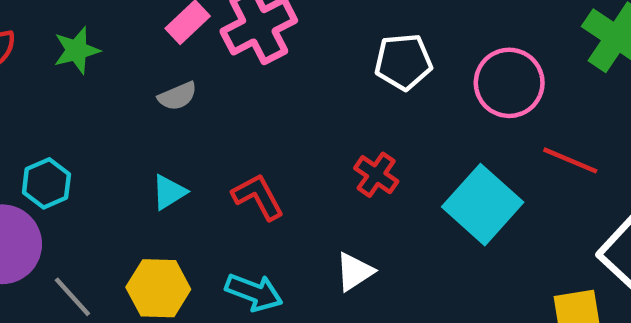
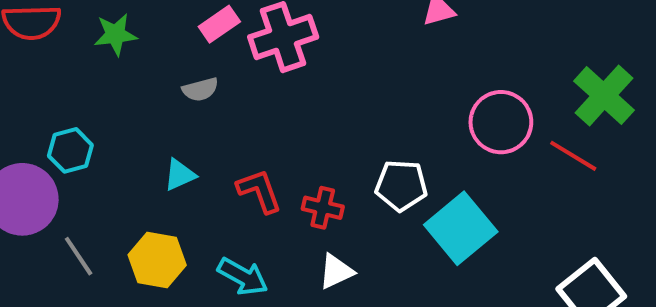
white pentagon: (403, 62) -> (401, 185), moved
red line: (570, 160) -> (573, 156), moved
red cross: (376, 175) -> (323, 208), moved, turned -30

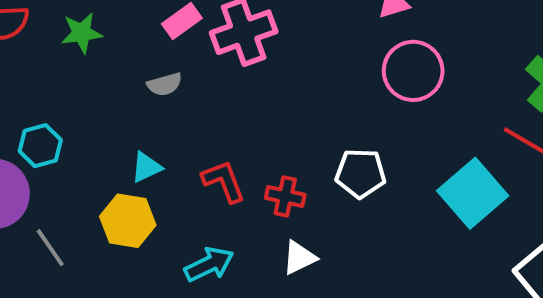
pink circle: (501, 122) -> (413, 71), moved
cyan square: (461, 228) -> (473, 193), moved
yellow hexagon: (157, 260) -> (128, 221), moved
cyan arrow: (243, 277) -> (209, 264), turned -54

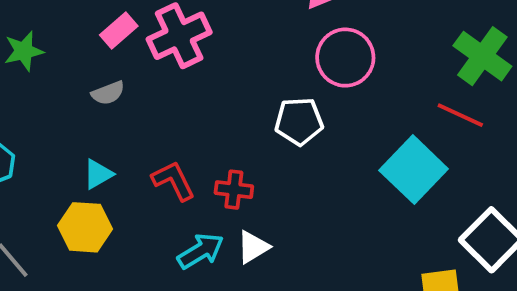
white pentagon: (361, 173) -> (299, 121), moved
cyan arrow: (209, 264) -> (201, 251), moved

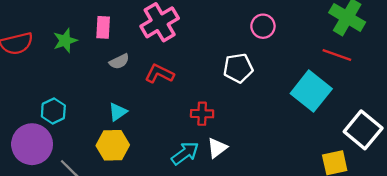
pink rectangle: (119, 31) -> (103, 27), moved, turned -40
pink circle: (345, 58) -> (263, 26), size x0.7
red L-shape: (173, 181) -> (159, 74), moved, turned -32

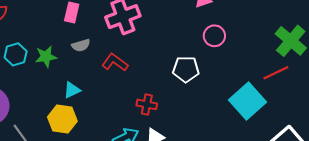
green star: (65, 41) -> (46, 57), moved
red line: (337, 55) -> (276, 73), turned -55
cyan hexagon: (53, 111) -> (16, 54), moved

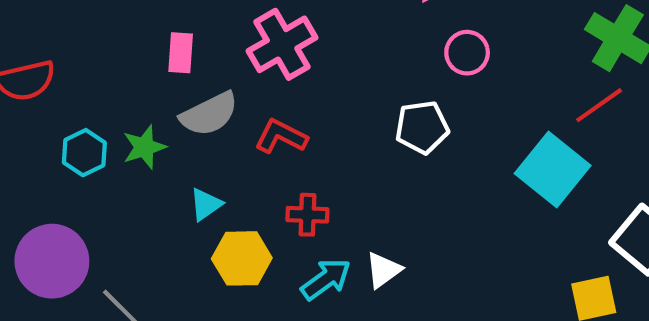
gray semicircle: (81, 45) -> (209, 114), size x1.6
red cross: (147, 104) -> (307, 215), moved
yellow hexagon: (62, 119) -> (242, 258), moved

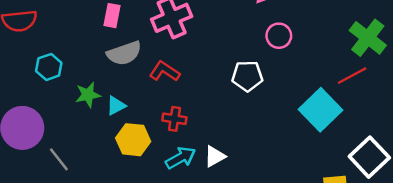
green star: (144, 147) -> (88, 95), moved

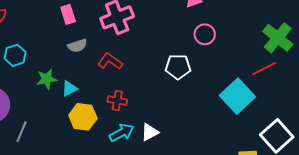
pink rectangle: (112, 16) -> (68, 14), turned -30
gray semicircle: (124, 53) -> (77, 46), size x0.7
gray line: (59, 159) -> (22, 132), turned 60

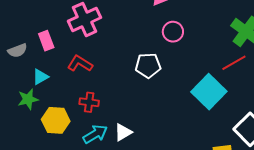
pink rectangle: (68, 14) -> (46, 41), moved
gray semicircle: (77, 46) -> (17, 51), moved
green star: (47, 79) -> (28, 99), moved
cyan triangle: (69, 89) -> (40, 77), moved

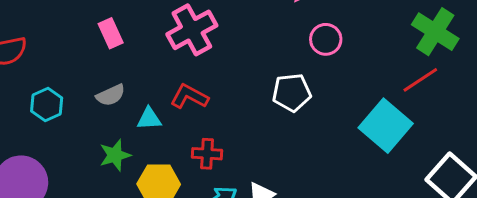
pink rectangle: (46, 41) -> (111, 33), moved
gray semicircle: (17, 51) -> (111, 95), moved
cyan triangle: (40, 77) -> (149, 119), moved, turned 30

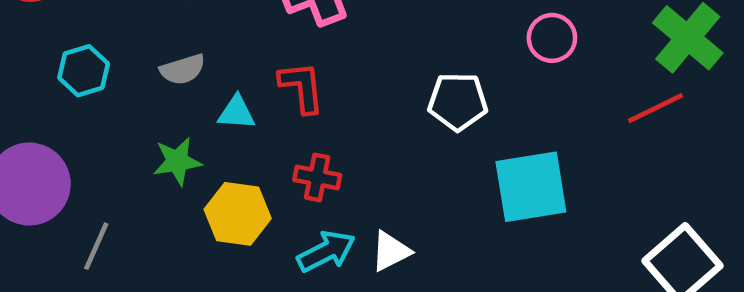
pink circle: (326, 39) -> (552, 38), moved
red L-shape: (189, 97) -> (302, 87), turned 48
cyan square: (386, 126) -> (531, 187), moved, turned 33

